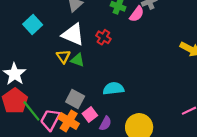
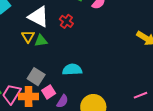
green triangle: (78, 60) -> (41, 41), turned -32
orange cross: (69, 121) -> (29, 96), turned -36

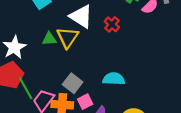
yellow triangle: (28, 36) -> (67, 37), size x1.5
green triangle: (41, 41) -> (49, 39), moved

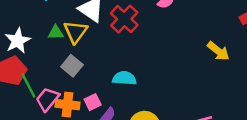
red cross: (112, 24) -> (124, 19), size x1.6
gray square: (73, 83) -> (72, 66), moved

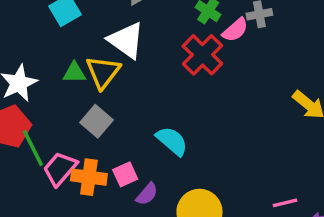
red cross: (124, 19) -> (202, 55), moved
cyan semicircle: (124, 78) -> (172, 141), turned 35

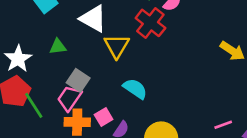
yellow triangle: (103, 72) -> (117, 46), moved
pink trapezoid: (60, 169) -> (69, 98), moved

